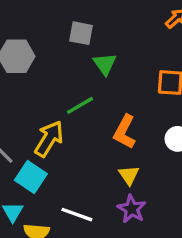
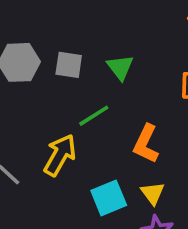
gray square: (81, 33) -> (69, 65), moved
cyan square: (31, 177) -> (109, 198), moved, turned 36

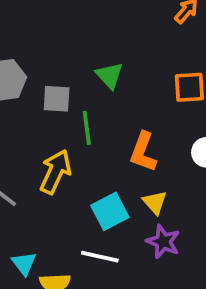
gray square: (69, 65) -> (57, 99), moved
green line: (94, 116) -> (87, 128), turned -60

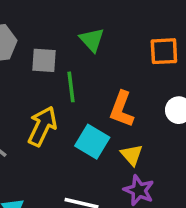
cyan square: (110, 211) -> (92, 142), moved, turned -32

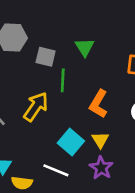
cyan square: (92, 142) -> (71, 142), moved

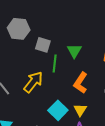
green triangle: (85, 47) -> (74, 51), moved

